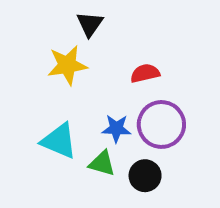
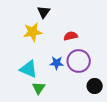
green triangle: (102, 163) -> (39, 88), moved, turned 48
black circle: (145, 176) -> (95, 86), moved

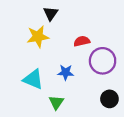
purple circle: (79, 61) -> (103, 61), moved
green triangle: (39, 88) -> (56, 102), moved

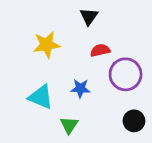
black triangle: (51, 13) -> (89, 16), moved

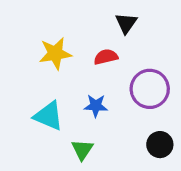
black triangle: (89, 16) -> (126, 23), moved
red semicircle: (100, 50) -> (106, 57), moved

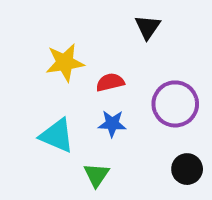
red semicircle: (106, 57) -> (110, 82), moved

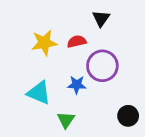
red semicircle: (110, 82) -> (77, 41), moved
purple circle: (175, 104) -> (102, 66), moved

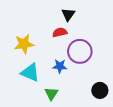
black triangle: (101, 18) -> (68, 14), moved
yellow star: (44, 43) -> (24, 44), moved

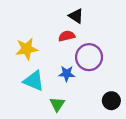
black triangle: (68, 14) -> (76, 16), turned -32

